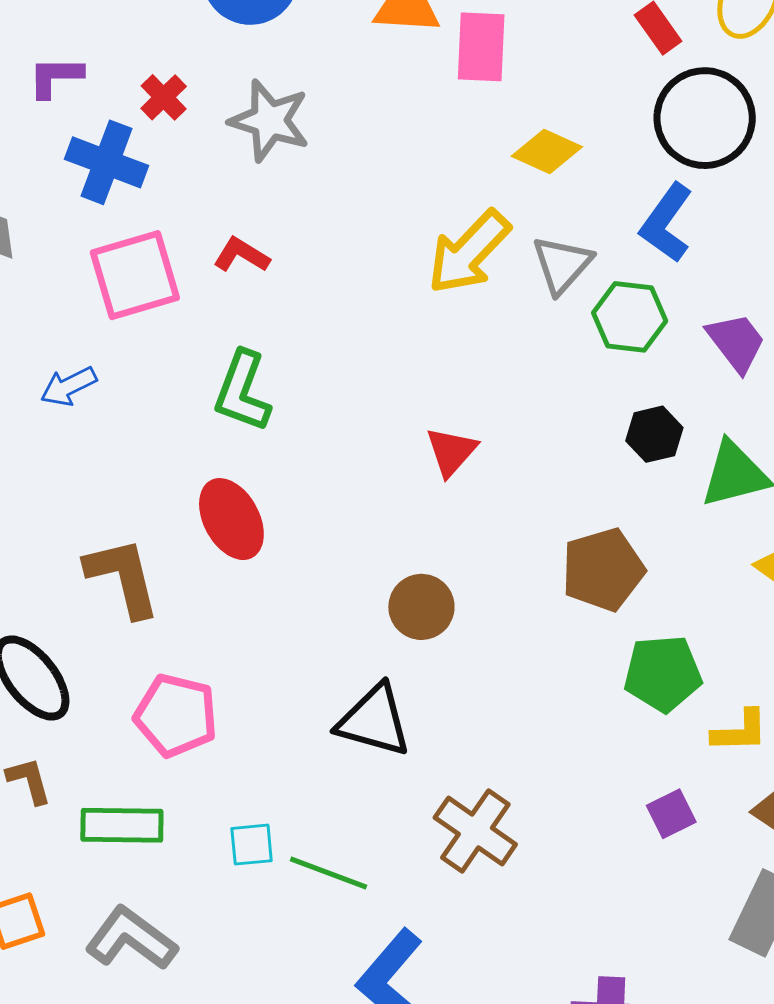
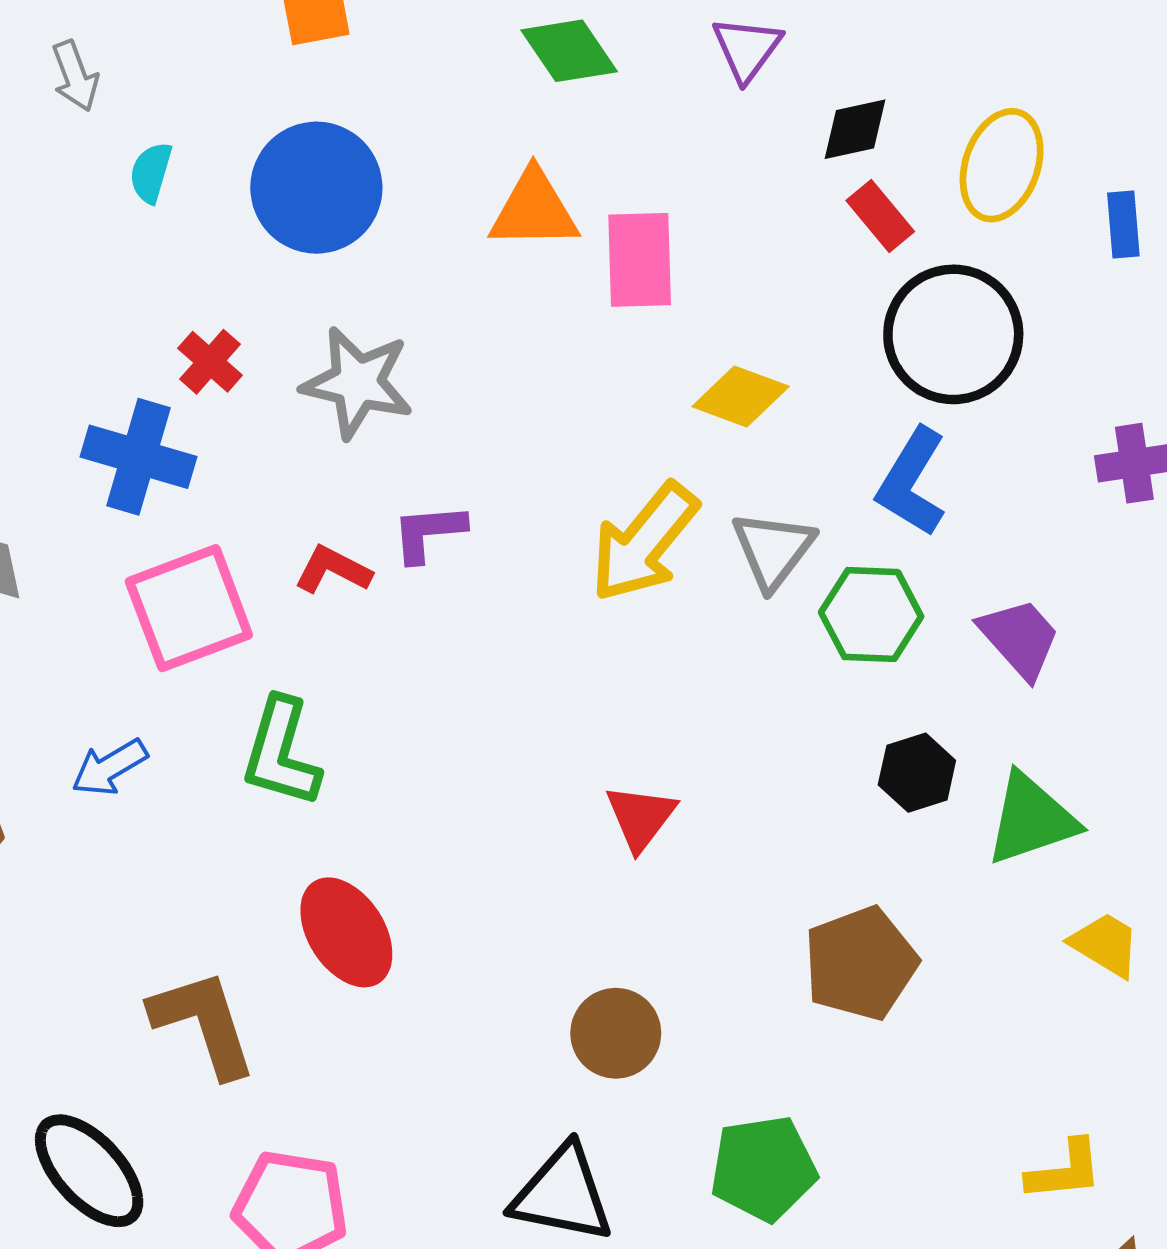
purple L-shape: (55, 77) -> (429, 533), moved
green L-shape: (242, 391) -> (281, 752), moved
green pentagon: (663, 673) -> (763, 1168), moved

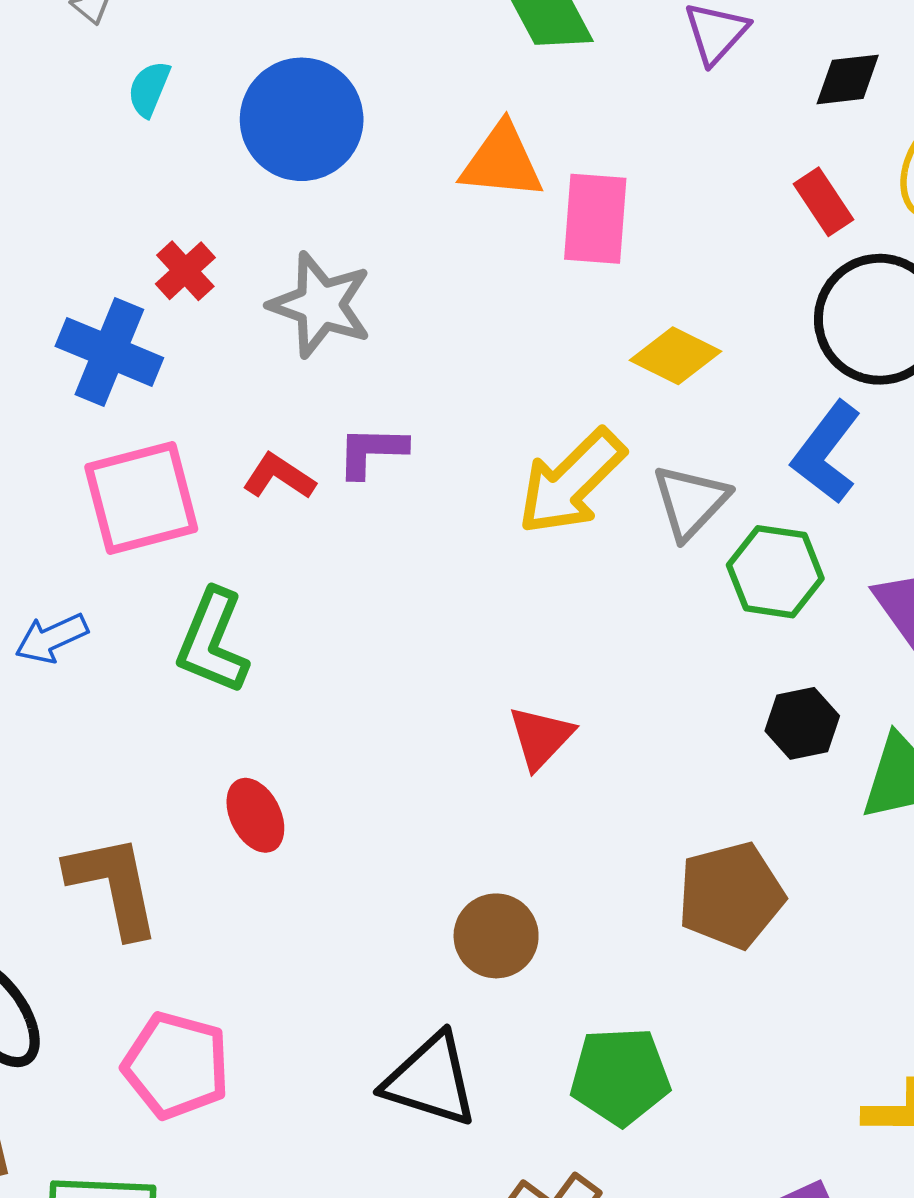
black diamond: (855, 129) -> (848, 79), moved
red ellipse: (346, 932) -> (255, 815), size x0.7

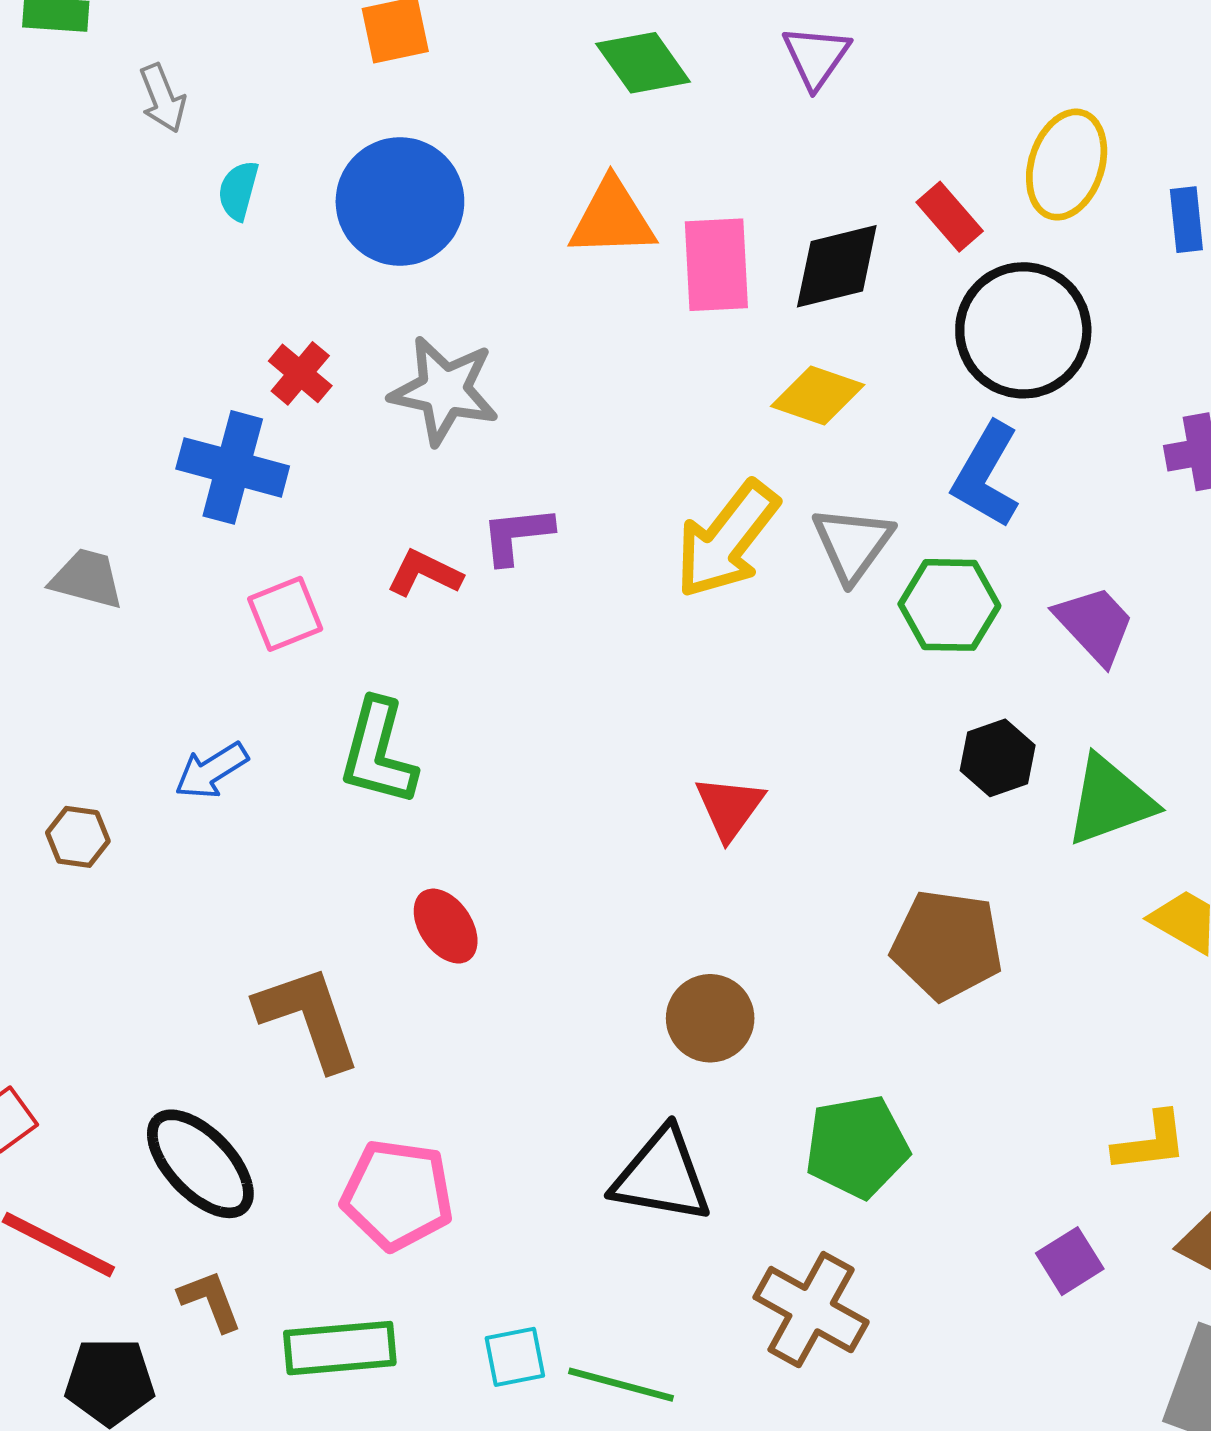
black diamond: (848, 79) -> (837, 266), moved, size x1.4
pink square: (141, 498) -> (285, 614), size x0.6
brown pentagon: (731, 895) -> (947, 945), turned 30

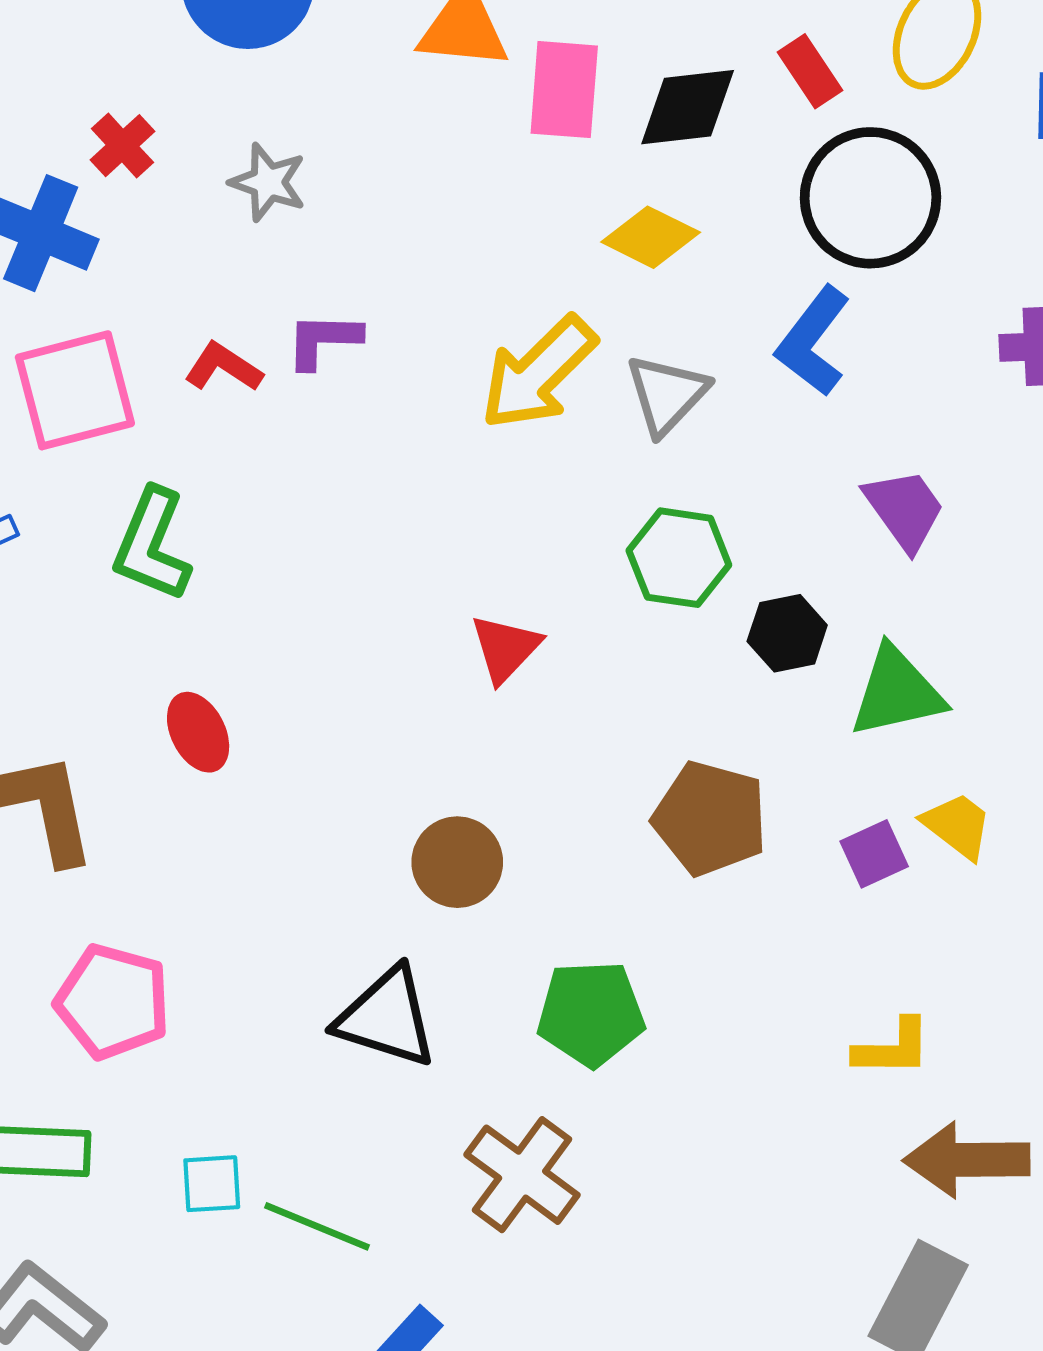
gray star: (444, 390) -> (268, 182), size x0.7
green hexagon: (949, 605) -> (679, 558), moved
pink square: (285, 614) -> (75, 390), size x1.6
purple square: (1070, 1261) -> (874, 854), moved

